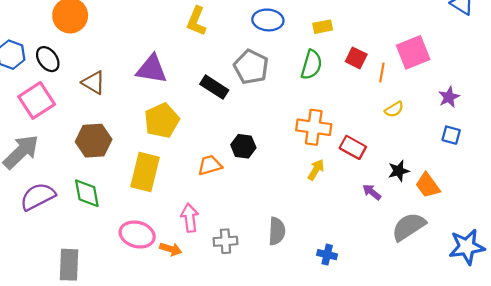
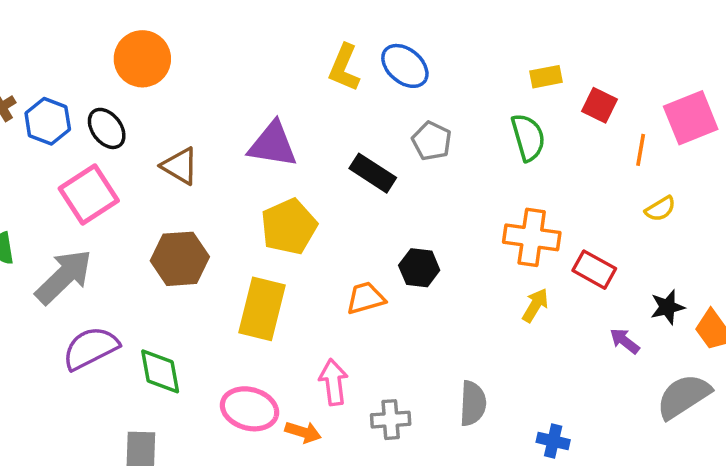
blue ellipse: (268, 20) -> (405, 66), moved, turned 36
red square: (356, 58) -> (600, 105), moved
green semicircle: (311, 65) -> (528, 137), turned -32
gray pentagon: (251, 67) -> (432, 141), size x0.7
green diamond: (87, 193) -> (160, 371), moved

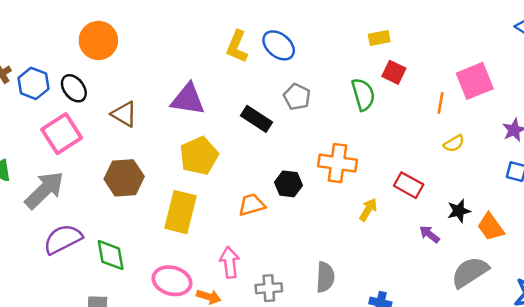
yellow rectangle: (546, 77) -> (379, 38), moved
red square: (600, 105) -> (394, 72), moved
orange cross: (532, 237) -> (337, 163), moved

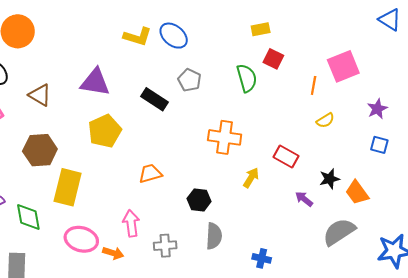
yellow L-shape: (237, 47) -> (138, 37), turned -96
black hexagon: (288, 184) -> (199, 200), moved
yellow rectangle: (181, 212) -> (68, 187), moved

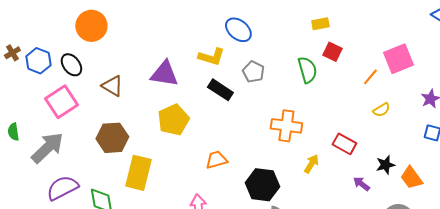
yellow L-shape: (138, 37) -> (211, 57), moved
orange line: (314, 85) -> (370, 77), turned 30
black hexagon: (199, 200) -> (262, 185), size x1.5

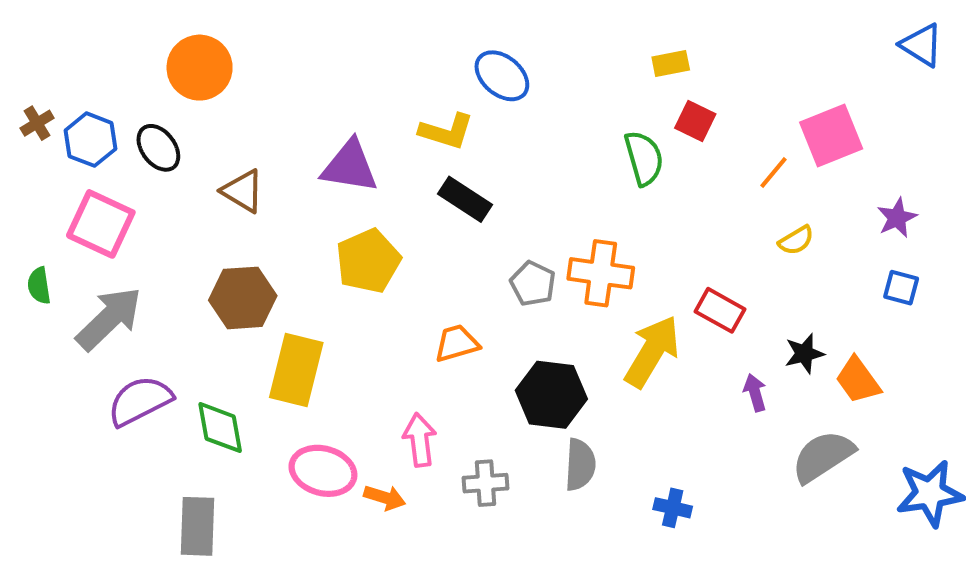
gray pentagon: (253, 72) -> (533, 284), moved
pink square: (61, 102) -> (101, 224), moved, turned -32
yellow arrow: (311, 164) -> (652, 351), size x1.8
purple arrow: (361, 184) -> (755, 393), turned 36

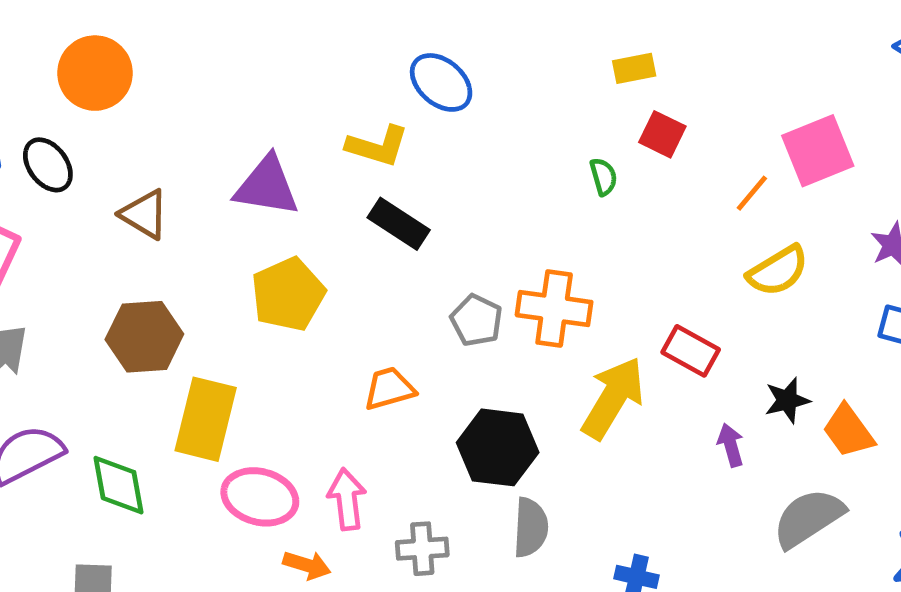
green semicircle: (644, 158) -> (604, 177), size x0.6
yellow semicircle: (796, 240) -> (778, 271), size x1.5
pink ellipse: (323, 471) -> (260, 497), moved

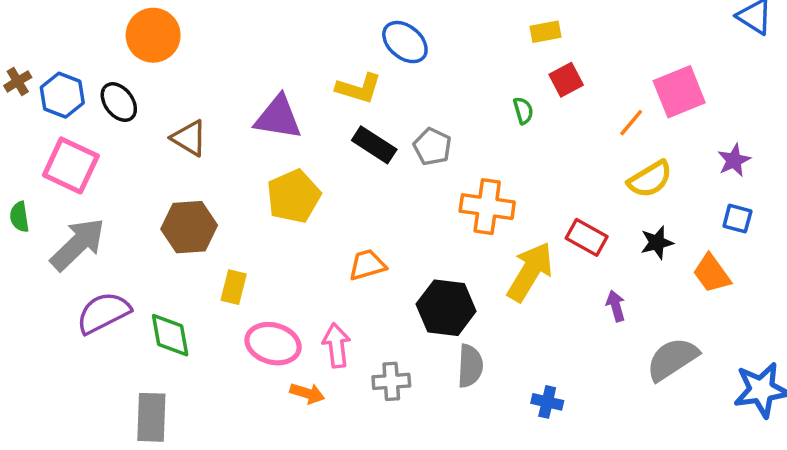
red square: (662, 134) -> (566, 80), turned 36
gray pentagon: (476, 320) -> (432, 147), moved
black star: (787, 400) -> (657, 243), moved
yellow rectangle: (206, 419) -> (234, 287), size x0.6
orange trapezoid: (848, 431) -> (712, 273), moved

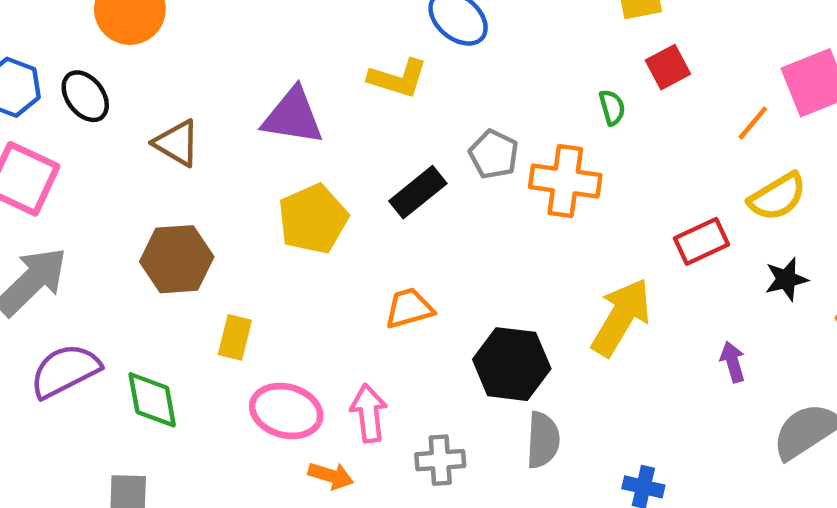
black rectangle: (374, 145) -> (418, 192), moved, turned -72
orange cross: (487, 207) -> (565, 181), moved
red rectangle: (587, 237) -> (701, 241), moved, turned -54

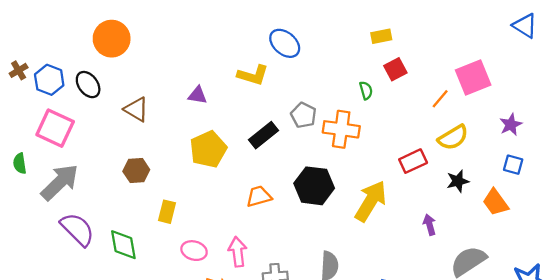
purple triangle: (293, 116) -> (198, 95), size x0.6
brown hexagon: (177, 259) -> (136, 170), size x0.7
black hexagon: (512, 364) -> (314, 186), moved
purple semicircle: (65, 371) -> (77, 229), turned 72
pink ellipse: (286, 411) -> (194, 251), size x0.7

